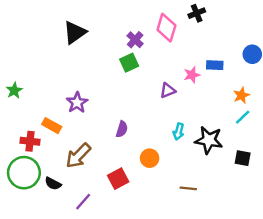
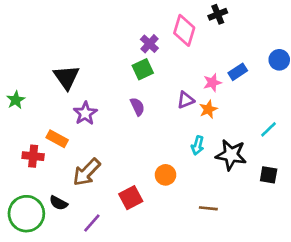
black triangle: (75, 33) -> (67, 77), moved, turned -30
blue rectangle: (215, 65) -> (238, 72), turned -35
orange star: (241, 95) -> (208, 109), moved
purple semicircle: (122, 129) -> (137, 107), moved, turned -42
green circle: (24, 173) -> (26, 214), moved

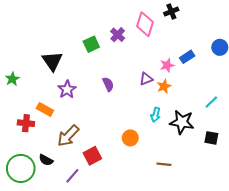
green square: (143, 69) -> (91, 44), moved
red square: (131, 198) -> (92, 156), moved

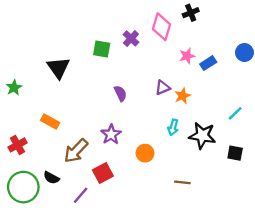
green square: (91, 44) -> (102, 49), turned 35
pink star: (167, 65) -> (187, 56), moved
purple star: (67, 89) -> (111, 134), moved
red cross: (26, 123) -> (17, 145), moved, turned -35

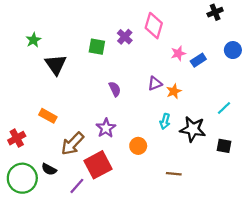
black cross: (191, 13) -> (215, 12), moved
green star: (14, 88) -> (33, 40), moved
red square: (103, 173) -> (98, 165), size x1.4

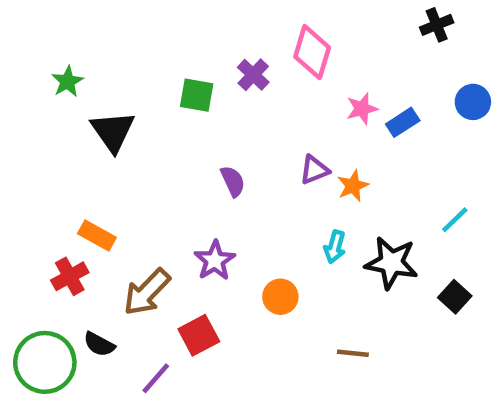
red cross: (17, 138) -> (70, 276), moved
black square: (224, 146) -> (455, 297), turned 32
red square: (98, 165) -> (199, 335), size x0.7

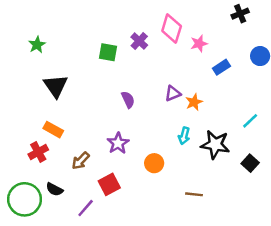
pink star: (362, 109) -> (199, 44), moved
black triangle: (113, 131) -> (56, 86), moved
brown arrow: (147, 292) -> (81, 161), size x0.7

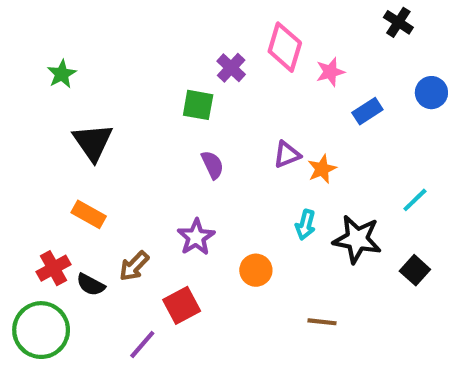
black cross: (240, 14) -> (398, 22), turned -35
green square: (108, 52) -> (198, 105), moved
red cross: (38, 152) -> (53, 268), moved
black semicircle: (54, 189) -> (91, 285), moved

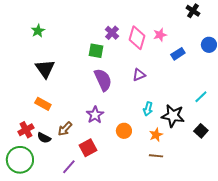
pink diamond: (285, 47) -> (137, 38), moved
green star: (62, 74) -> (38, 31), moved
purple semicircle: (213, 165) -> (103, 80), size x1.6
orange star: (322, 169) -> (156, 135), moved

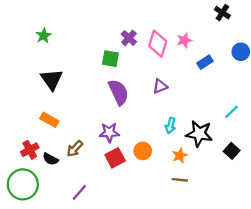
purple star: (95, 115) -> (109, 132), turned 30
red square: (88, 148) -> (115, 158), moved

